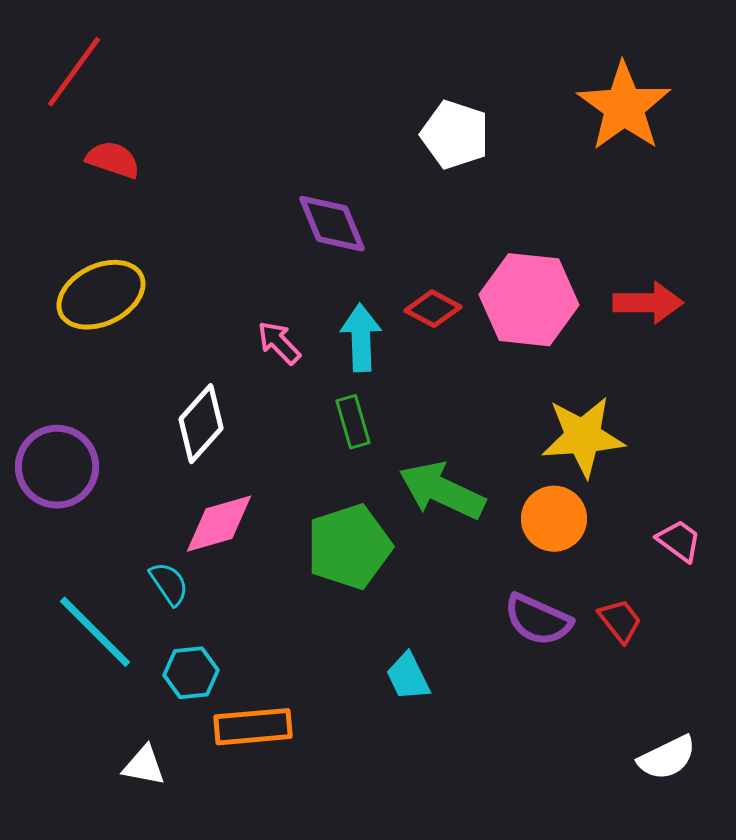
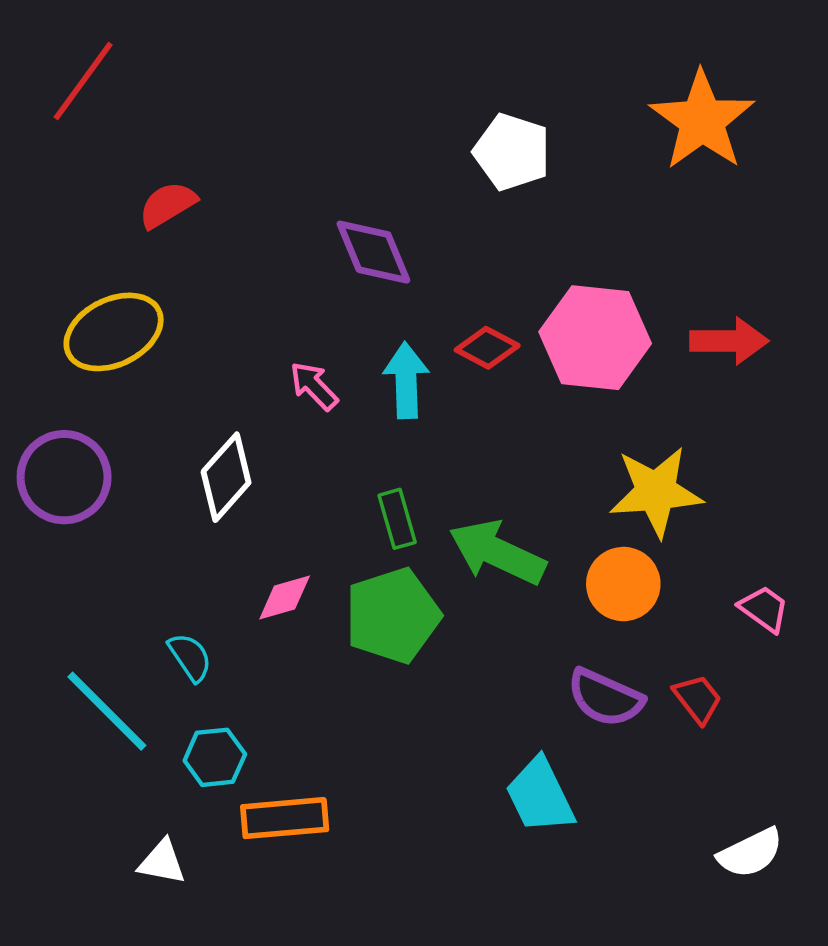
red semicircle: (113, 160) -> (168, 205), moved, turned -50
green rectangle: (353, 422) -> (397, 519), moved
purple circle: (57, 467) -> (64, 477), moved
pink diamond: (219, 524) -> (285, 598), moved, size x0.7
cyan trapezoid: (408, 677) -> (540, 796), moved, size x1.4

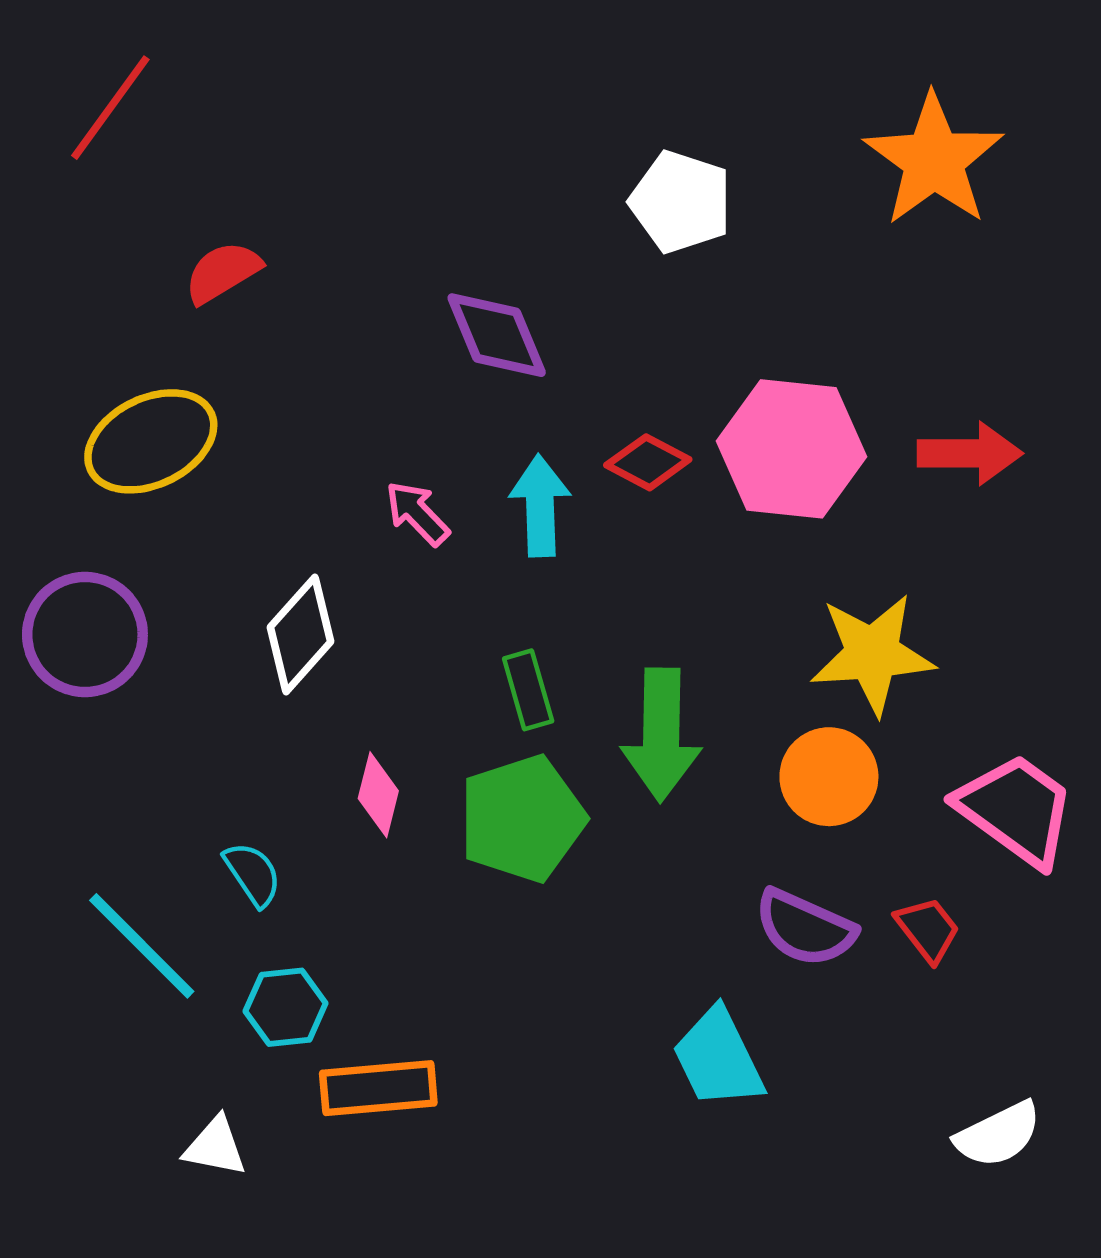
green arrow: (497, 553) -> (661, 735), turned -114
pink diamond: (285, 598) -> (378, 795), turned -60
pink trapezoid: (764, 609) -> (1016, 810), size x1.8

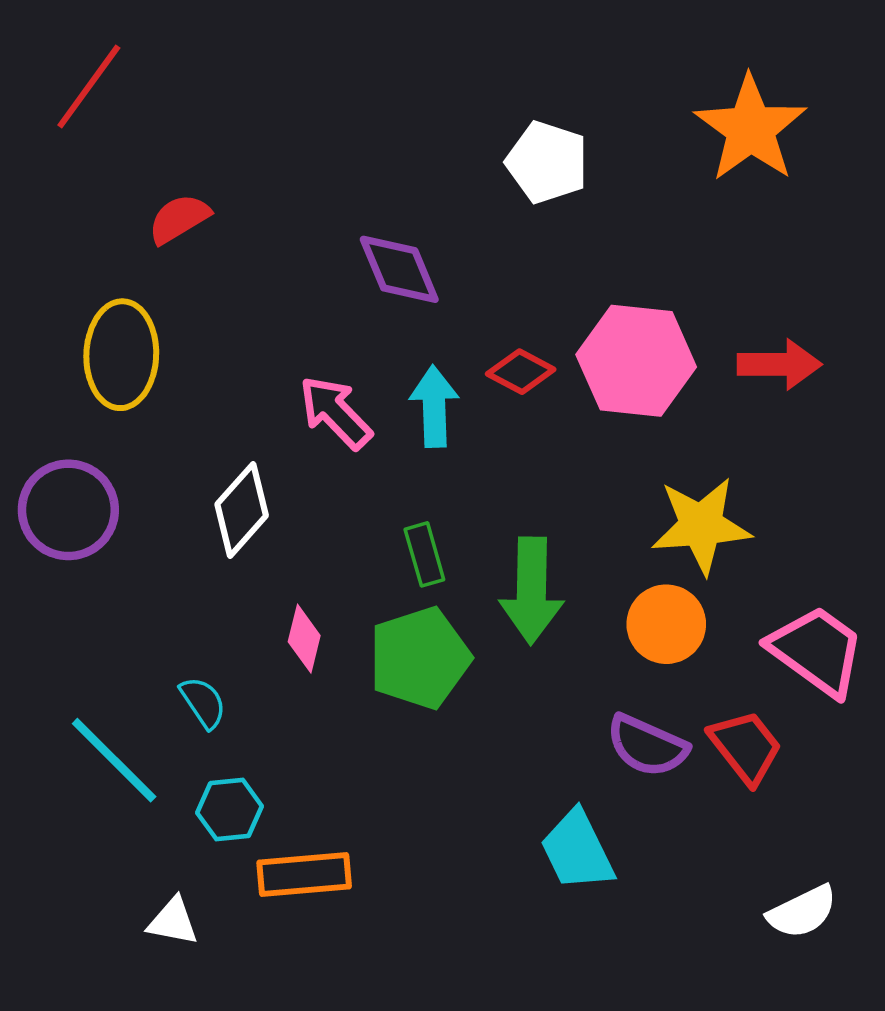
yellow ellipse: (151, 441) -> (121, 355), turned -62
pink arrow: (417, 513) -> (335, 412), size x1.4
red trapezoid: (928, 929) -> (746, 747), size x1.4

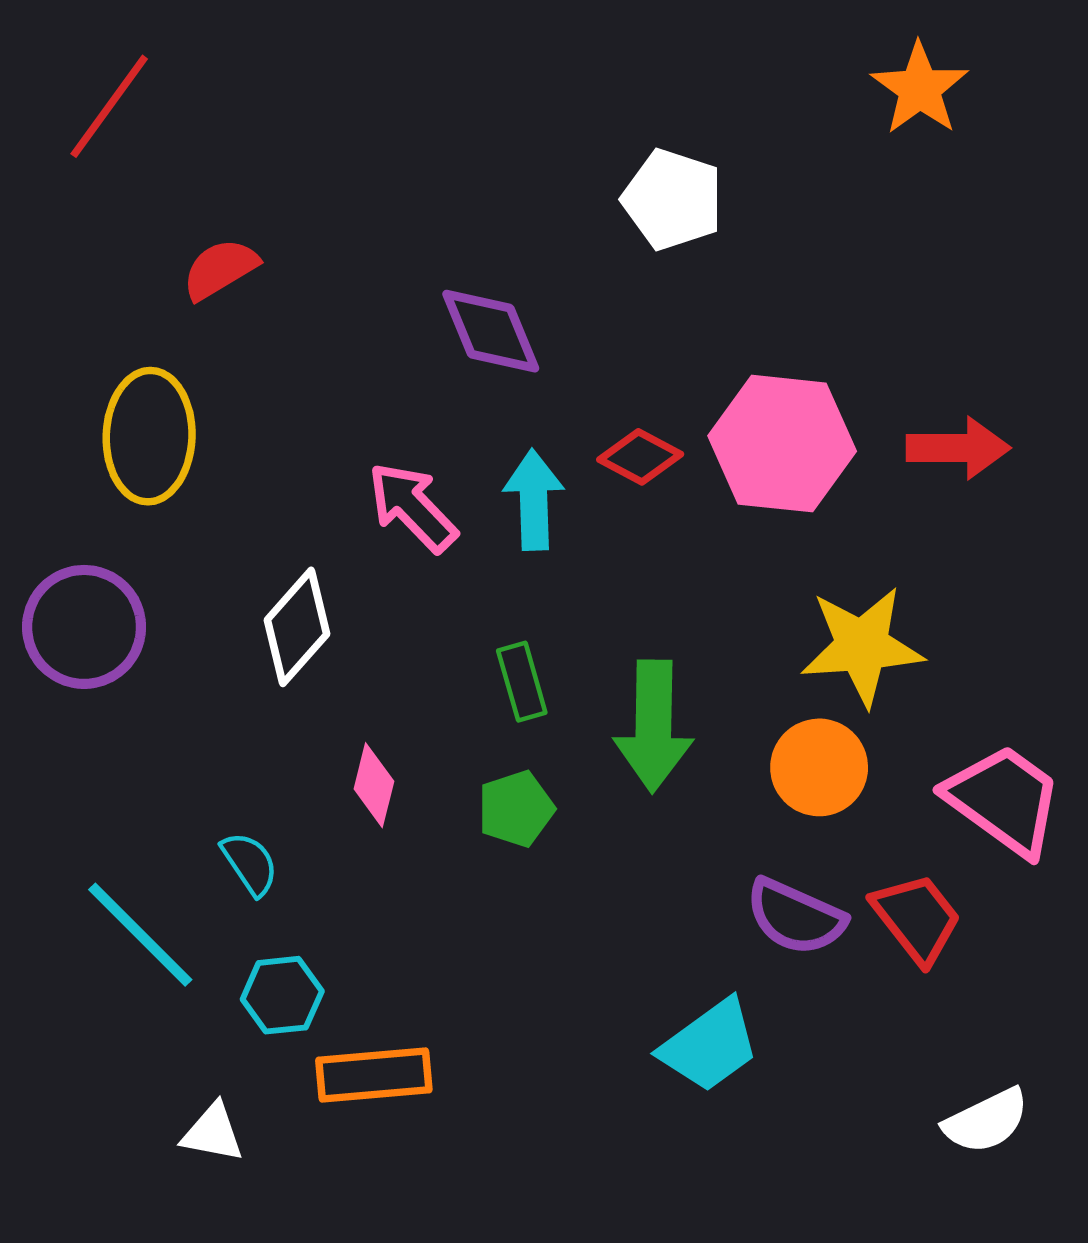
orange star: (750, 129) -> (920, 89), moved, size x0.7
green pentagon: (420, 658) -> (516, 809), size x0.6
cyan trapezoid: (577, 850) -> (710, 1045), turned -100

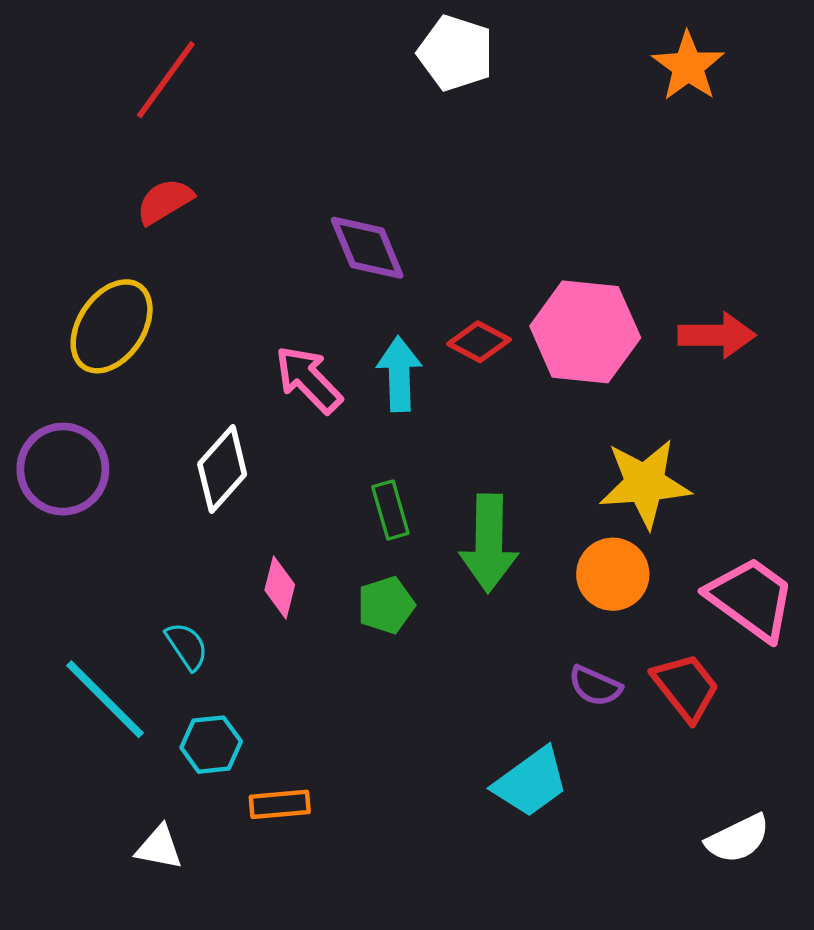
red line: (109, 106) -> (166, 80), moved
white pentagon: (673, 199) -> (456, 53), moved
yellow ellipse: (149, 436) -> (112, 326), turned 32
purple semicircle: (795, 917) -> (595, 686), size x0.7
orange rectangle: (374, 1075) -> (280, 804), size x0.7

